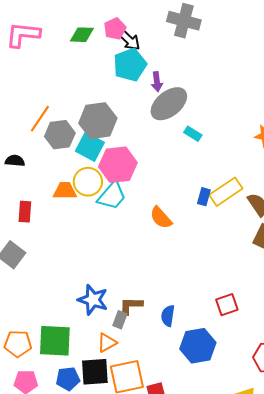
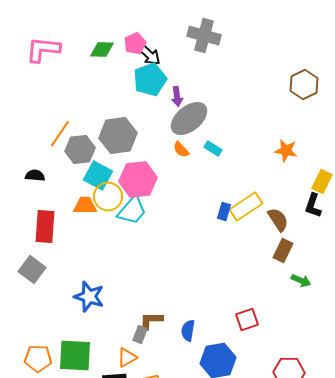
cyan square: (90, 147) -> (98, 176), moved
red rectangle: (25, 212) -> (45, 227), size x1.5
orange semicircle: (161, 218) -> (181, 150), moved, size x0.7
blue star: (93, 300) -> (89, 297), moved

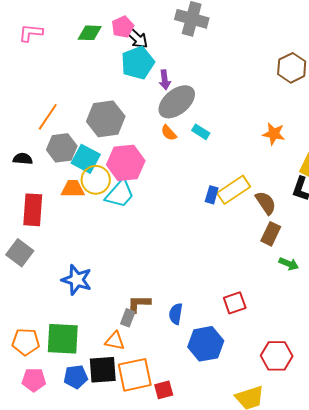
pink L-shape: (43, 50) -> (31, 33), size x0.7
gray hexagon: (80, 150) -> (62, 148), moved
orange triangle: (127, 358) -> (115, 341), turned 40

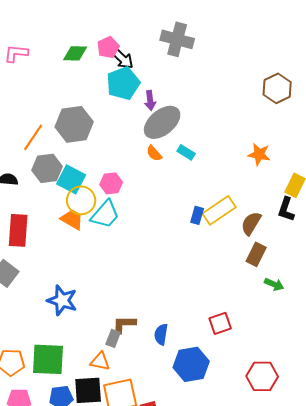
gray hexagon: (106, 119) -> (74, 124), moved
pink hexagon: (126, 163) -> (111, 183), size x0.6
orange trapezoid: (73, 189) -> (72, 219), moved, turned 30
brown semicircle: (266, 203) -> (251, 223), turned -115

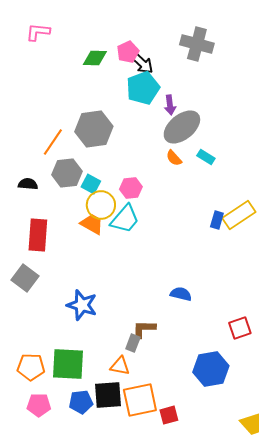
pink L-shape: (16, 53) -> (38, 32), moved
cyan square: (71, 179) -> (91, 184), size x0.7
blue semicircle: (161, 334) -> (181, 294), moved, turned 95

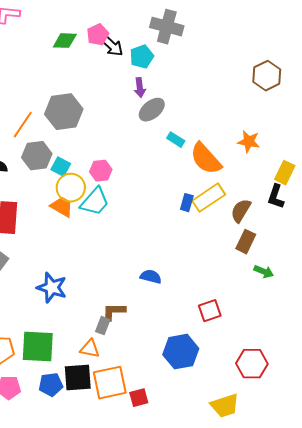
cyan pentagon: (143, 88) -> (142, 57), moved, size x0.7
gray ellipse: (182, 127) -> (152, 110), size x0.7
orange semicircle: (174, 158) -> (206, 159), moved, size x2.0

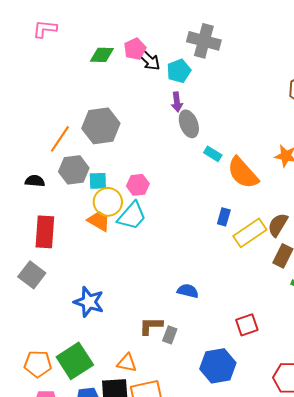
gray ellipse: (152, 110) -> (189, 124), turned -72
cyan square: (61, 167) -> (98, 181), turned -30
yellow rectangle: (209, 198) -> (250, 233), moved
gray rectangle: (103, 326) -> (170, 335), moved
green square: (38, 347) -> (75, 361), turned -36

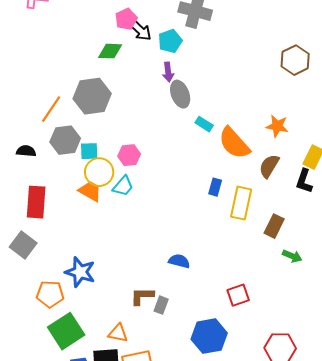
green diamond: (102, 55) -> (110, 51), moved
cyan trapezoid: (132, 216) -> (123, 186), size x0.7
brown semicircle: (278, 225) -> (269, 166), moved
yellow rectangle: (250, 233) -> (241, 203), turned -44
orange pentagon: (38, 364) -> (50, 294), moved

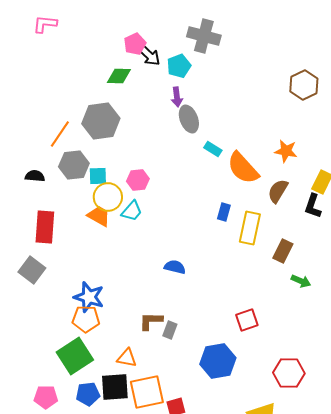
blue semicircle: (179, 261) -> (175, 267), moved
orange pentagon: (50, 294) -> (86, 319), moved

